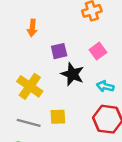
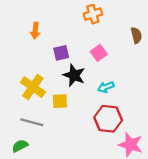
cyan arrow: (105, 86) -> (106, 87), turned -35
yellow square: (58, 117) -> (60, 101), moved

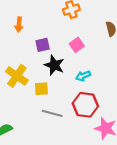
gray line: (32, 122) -> (52, 113), moved

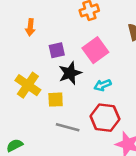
pink square: (77, 45) -> (95, 50), size x1.5
black star: (54, 65) -> (70, 73), turned 30

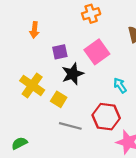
cyan arrow: (103, 85) -> (120, 85), moved, turned 77
yellow square: (56, 100) -> (59, 99), turned 35

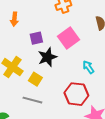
gray line: (70, 126) -> (32, 100), moved

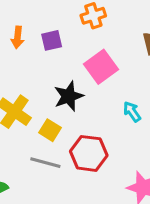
purple square: (36, 38) -> (52, 40), moved
red hexagon: (76, 94) -> (89, 153), moved

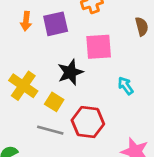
purple square: (52, 40) -> (56, 24), size x1.4
pink square: (101, 67) -> (99, 47), turned 32

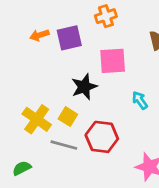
orange arrow: (26, 21) -> (39, 35), turned 66
yellow cross: (23, 86) -> (37, 119), moved

